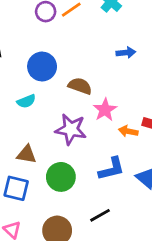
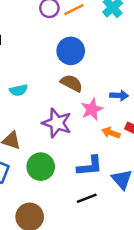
blue arrow: (126, 53) -> (119, 95), moved
blue circle: (42, 67) -> (71, 51), moved
black line: (100, 215) -> (87, 198), moved

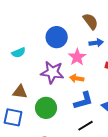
blue circle: (71, 51) -> (57, 37), moved
brown semicircle: (72, 83) -> (91, 21), moved, turned 36
orange arrow: (111, 133) -> (77, 78), moved

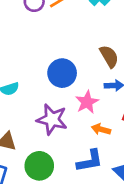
orange arrow: (77, 78) -> (101, 129), moved

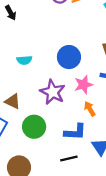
orange arrow: (101, 129) -> (90, 109), turned 32

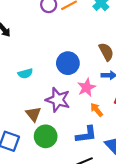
brown triangle: (13, 101) -> (33, 114), moved, turned 35

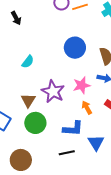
blue circle: (68, 63) -> (75, 48), moved
cyan semicircle: (25, 74) -> (28, 62), turned -48

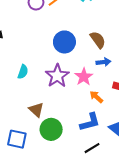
purple star: (53, 92) -> (57, 76), moved, turned 30

